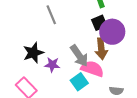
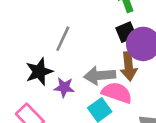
gray line: (51, 15) -> (63, 39), moved, turned 48
gray arrow: (79, 56) -> (100, 76), turned 120

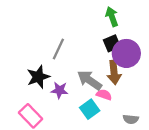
gray arrow: (100, 76) -> (90, 80), turned 40
pink semicircle: (117, 93) -> (104, 95), size x0.6

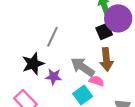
purple circle: (126, 53) -> (118, 18), moved

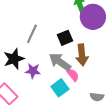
black square: (104, 31) -> (65, 38), moved
pink semicircle: (97, 81) -> (73, 75), turned 32

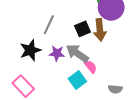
brown arrow: (82, 55) -> (100, 30), moved
purple star: (33, 71) -> (57, 53), moved

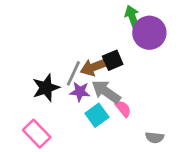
gray line: (49, 25) -> (73, 73), moved
brown arrow: (100, 30) -> (94, 67), moved, turned 75
cyan square: (77, 80) -> (97, 115), moved

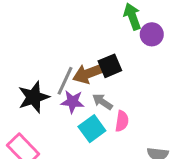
purple circle: (149, 33) -> (152, 34), size x0.6
gray arrow: (106, 92) -> (102, 102), size x0.6
pink semicircle: (123, 109) -> (122, 121), turned 48

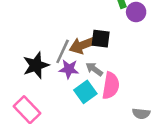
black square: (110, 66) -> (101, 39), turned 30
pink semicircle: (122, 121) -> (111, 86), size x1.5

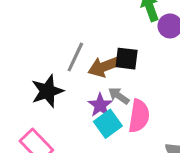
gray line: (63, 51) -> (75, 57), moved
purple star: (69, 69) -> (100, 105), moved, turned 30

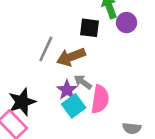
black square: (127, 59) -> (89, 28), moved
black star: (47, 91) -> (22, 102), moved

